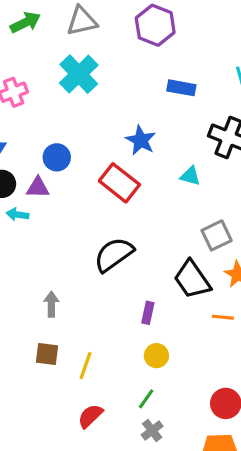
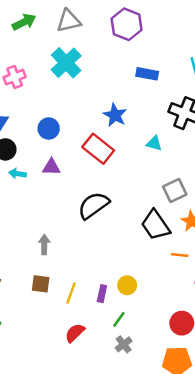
purple triangle: (38, 188) -> (51, 167), moved
purple rectangle: (148, 313) -> (102, 294), moved

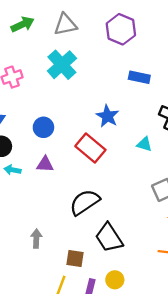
black trapezoid: (155, 225) -> (109, 238), moved
brown square: (41, 284) -> (75, 259), moved

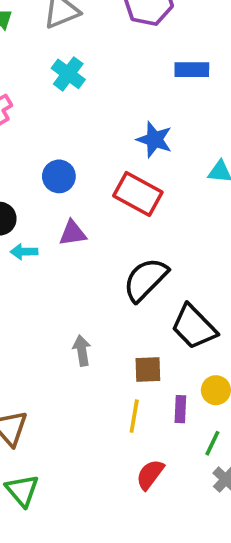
cyan cross: (62, 65) -> (68, 74), size x0.7

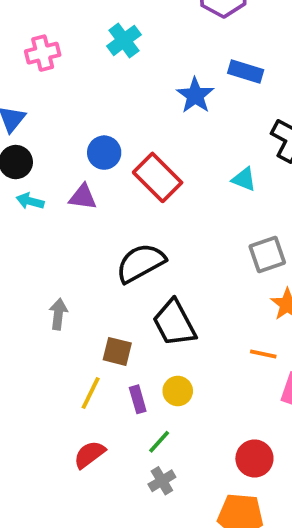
blue star: (154, 140) -> (195, 95), moved
blue circle: (59, 176) -> (104, 153), moved
purple rectangle: (180, 409) -> (138, 399), turned -35

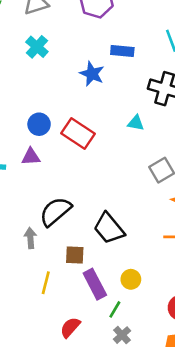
black semicircle: (141, 263) -> (56, 212), moved
yellow circle: (178, 391) -> (131, 279), moved
yellow line: (91, 393) -> (46, 283), moved
purple rectangle: (138, 399) -> (95, 284), size x1.6

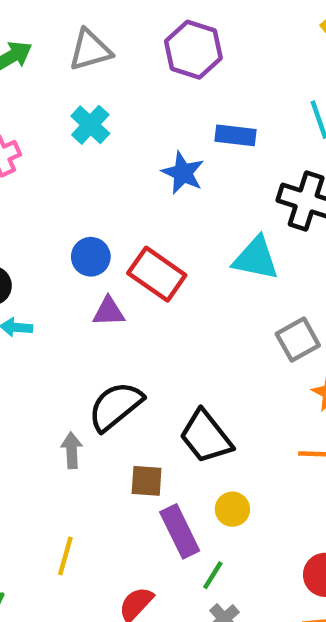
cyan triangle: (136, 123) -> (256, 258), size x1.6
purple triangle: (31, 157) -> (109, 312), moved
yellow circle: (131, 279) -> (232, 509), moved
yellow line: (46, 283) -> (65, 556), moved

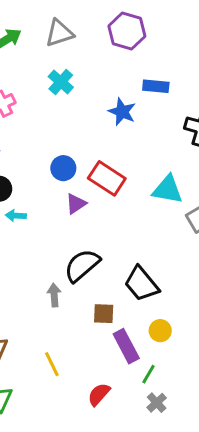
cyan triangle: (256, 258) -> (168, 190), moved
purple triangle: (109, 312) -> (76, 204), turned -30
yellow line: (65, 556) -> (52, 364), turned -40

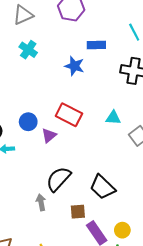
blue circle: (63, 168) -> (28, 122), moved
cyan triangle: (168, 190) -> (113, 118), size x0.7
yellow circle: (160, 331) -> (122, 230), moved

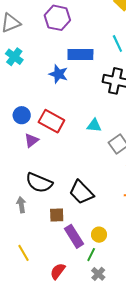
blue rectangle: (96, 45) -> (80, 55), size x1.4
blue circle: (28, 122) -> (22, 115), moved
black semicircle: (58, 179) -> (39, 183), turned -112

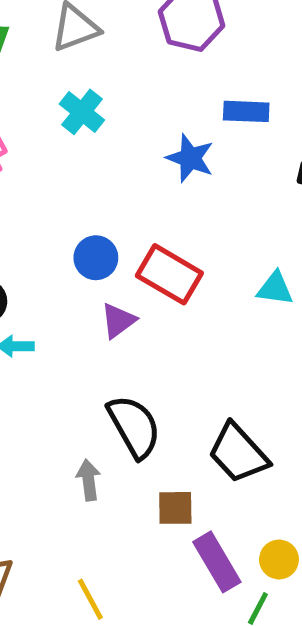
blue rectangle: (80, 55) -> (246, 111), size x0.7
black semicircle: (39, 183) -> (134, 427), turned -144

